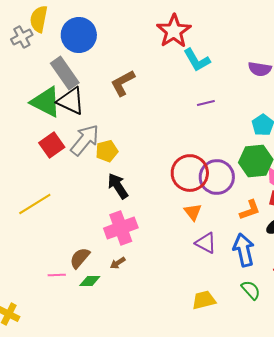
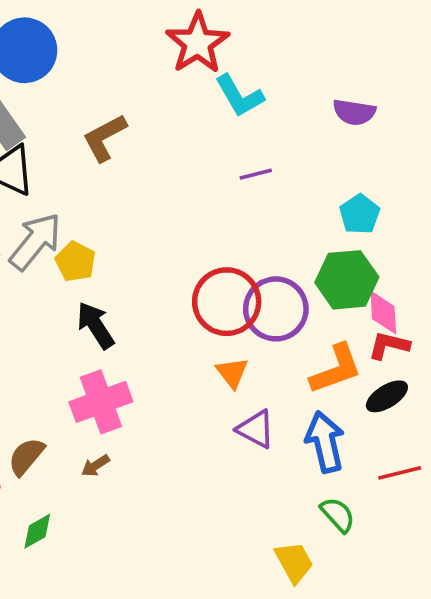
yellow pentagon: (107, 151) -> (75, 262), turned -30
orange L-shape: (250, 210) -> (336, 369), size x1.4
green diamond: (90, 281) -> (37, 531), moved, turned -30
yellow trapezoid: (204, 300) -> (294, 562), moved, turned 75

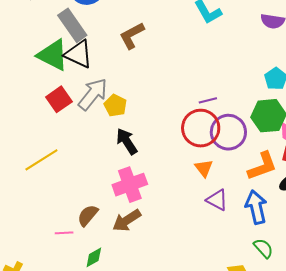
purple line: (256, 174) -> (208, 100), moved
brown arrow: (95, 466) -> (127, 220), size x1.8

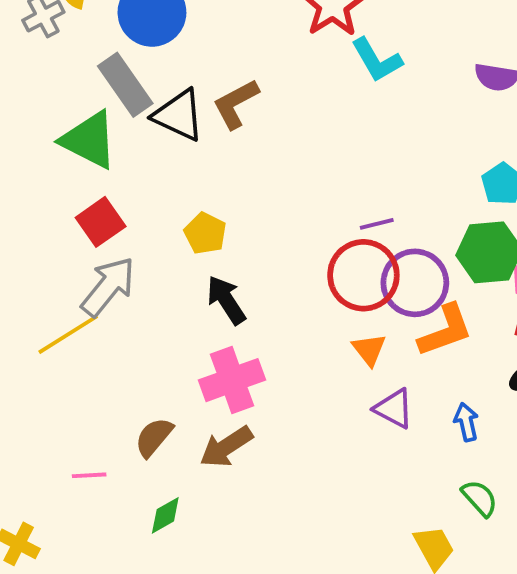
black triangle: (78, 54) -> (179, 115), moved
gray arrow: (93, 94) -> (108, 287), moved
orange L-shape: (262, 166) -> (445, 330), moved
blue arrow: (256, 207) -> (466, 422), size x0.6
pink line: (64, 233) -> (89, 475), moved

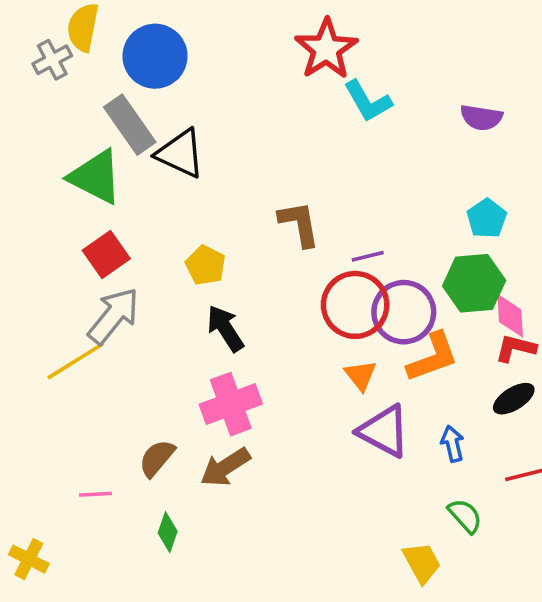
brown L-shape: (236, 104) -> (299, 224), moved, turned 108
purple triangle: (394, 409) -> (384, 431), size x1.4
green diamond: (165, 515) -> (168, 532), turned -42

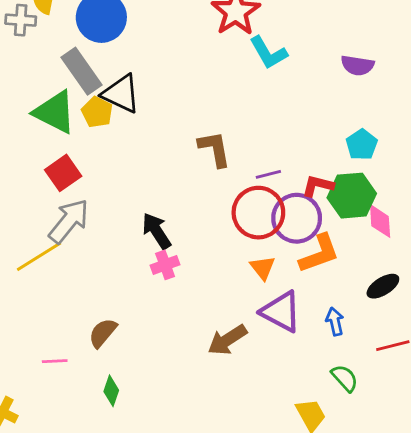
gray cross: (52, 60) -> (21, 20), turned 32
yellow pentagon: (205, 265) -> (97, 112), moved
red L-shape: (516, 348) -> (318, 186), moved
pink cross: (231, 404) -> (165, 265), moved, size x0.6
brown arrow: (225, 467) -> (227, 340), moved

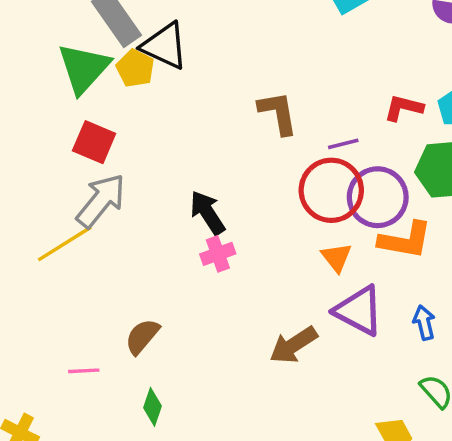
green triangle: (55, 112) -> (84, 68), turned 45
red square: (63, 173) -> (94, 142), turned -32
red L-shape: (318, 186) -> (403, 108), moved
orange L-shape: (319, 254) -> (405, 240), turned 30

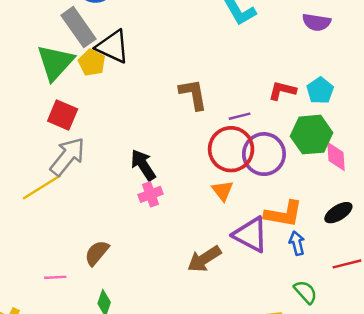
orange L-shape: (405, 240) -> (284, 214), moved
orange triangle: (336, 257) -> (222, 191), moved

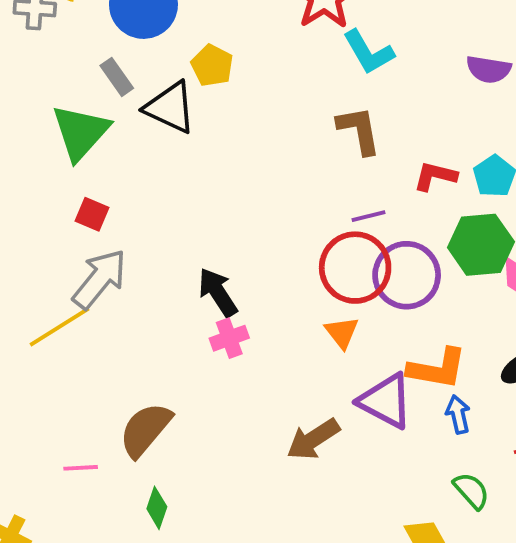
gray rectangle: (78, 27) -> (117, 77), size x0.6
yellow pentagon: (92, 63) -> (212, 65), moved
brown L-shape: (193, 94) -> (359, 130), moved
red square: (63, 115) -> (92, 214), size x0.7
brown semicircle: (97, 253) -> (145, 430), size x1.4

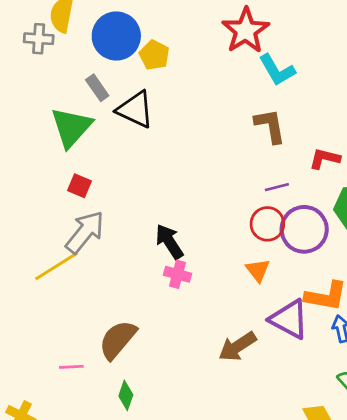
yellow pentagon: (212, 65) -> (154, 55), moved
red circle: (355, 268) -> (267, 224), size x0.7
pink cross: (229, 338) -> (178, 274), turned 35

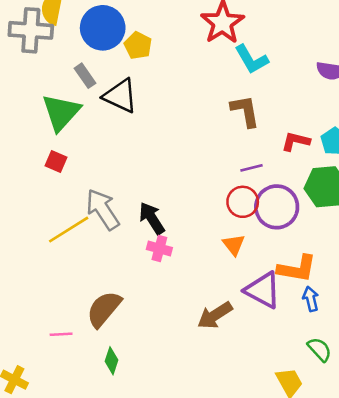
gray cross: (39, 39) -> (31, 30), size x1.6
red square: (79, 186) -> (56, 161), moved
gray arrow: (85, 232) -> (103, 209), moved, turned -72
yellow line: (56, 266) -> (69, 230), moved

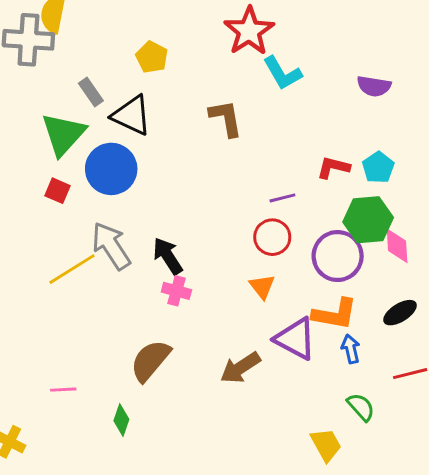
blue circle: (103, 28) -> (111, 169), moved
brown L-shape: (245, 111) -> (226, 118), moved
purple circle: (277, 207) -> (338, 256), moved
brown semicircle: (104, 309) -> (150, 361), moved

